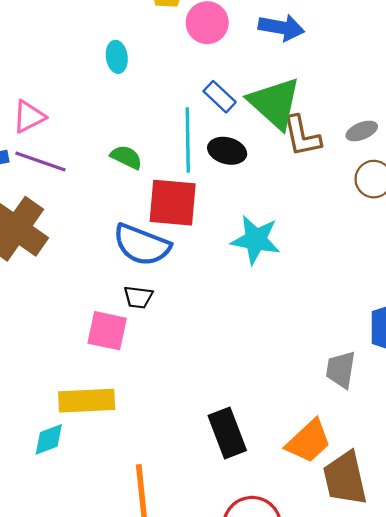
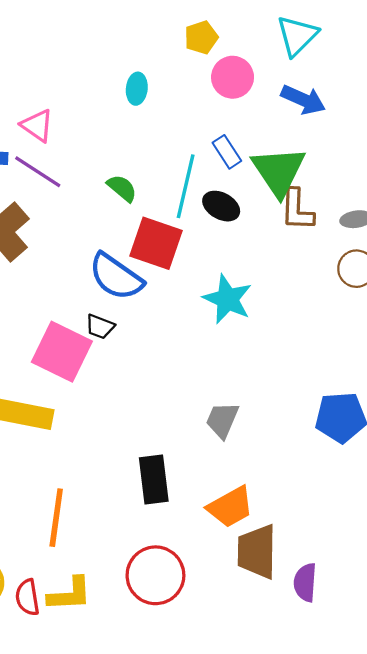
pink triangle: (29, 117) -> (37, 125), turned 48
pink square: (107, 331) -> (62, 352), size x1.4
gray trapezoid: (341, 370) -> (222, 420), moved

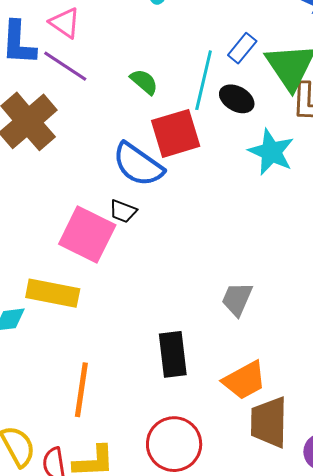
blue rectangle: (227, 152) -> (242, 48), turned 72
red square: (156, 243) -> (176, 133), turned -36
cyan star: (227, 299) -> (271, 152), moved

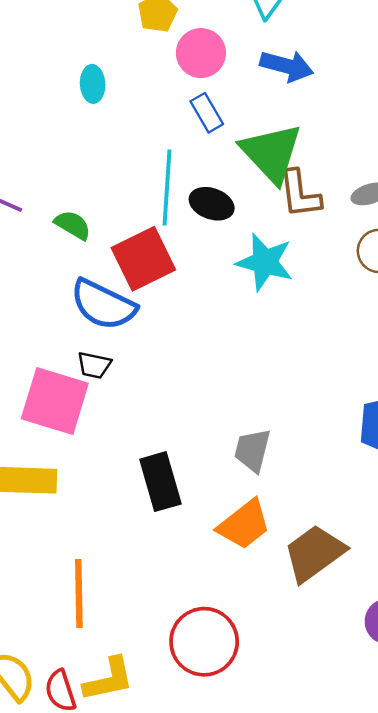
blue rectangle: (242, 48) -> (207, 113), moved, turned -60
green semicircle: (144, 82) -> (73, 225), moved
black rectangle: (173, 354) -> (160, 482), moved
orange trapezoid: (244, 380) -> (244, 525), moved
brown trapezoid: (269, 422) -> (314, 553), moved, turned 62

